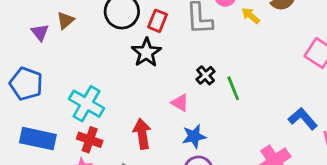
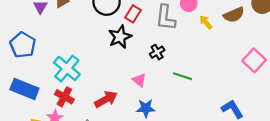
black cross: (206, 75) -> (157, 52), moved
green line: (233, 88) -> (182, 76), turned -60
red arrow: (142, 134) -> (106, 99), turned 60

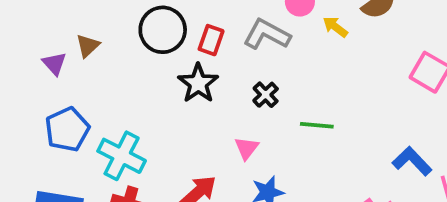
gray L-shape: (166, 18) -> (267, 34), turned 124
blue pentagon: (23, 45) -> (67, 129), moved, turned 30
pink triangle: (139, 80) -> (247, 148), turned 40

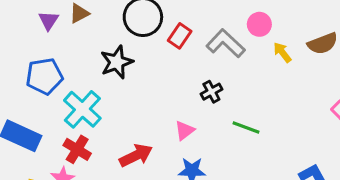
black star: (198, 83) -> (117, 62), moved

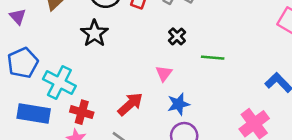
purple triangle: (49, 20) -> (18, 16), moved
blue pentagon: (44, 76) -> (23, 63), moved
cyan cross: (82, 109) -> (59, 83), moved

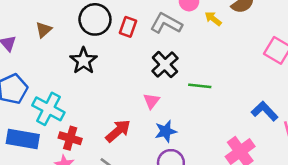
black cross: (177, 36) -> (165, 65), size x1.5

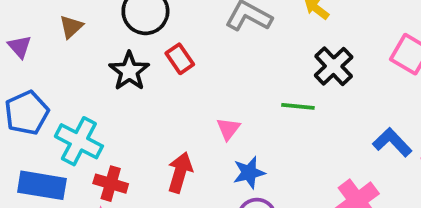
red rectangle: (128, 27) -> (180, 59), moved, turned -54
black cross: (165, 65) -> (334, 66), moved
red arrow: (118, 131) -> (180, 172), turned -32

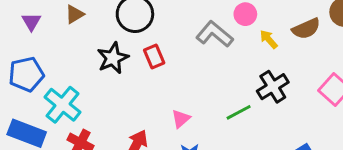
green line: (298, 106) -> (239, 112), turned -45

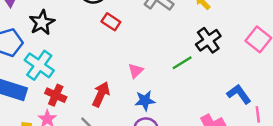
red rectangle: (154, 57) -> (111, 22), turned -30
black star: (113, 58) -> (42, 22), moved

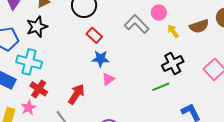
green line: (182, 63) -> (161, 87), moved
cyan cross: (39, 65) -> (29, 62), turned -30
blue star: (145, 101) -> (101, 59), moved

